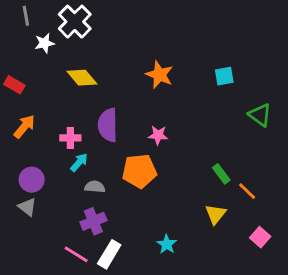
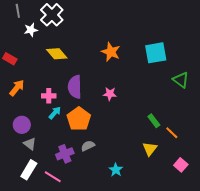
cyan square: (224, 76) -> (156, 53), size x1.6
orange pentagon: (139, 171) -> (79, 119), moved, turned -30
gray semicircle: (95, 187) -> (88, 146), moved, turned -32
gray triangle: (27, 207) -> (30, 144), moved
white rectangle: (109, 254) -> (29, 170), moved

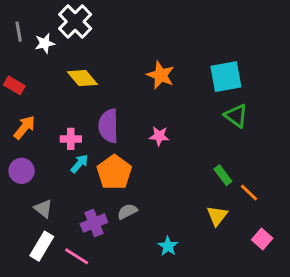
gray line: (18, 11) -> (19, 32), moved
green triangle: (181, 80) -> (236, 116), moved
purple circle: (22, 125) -> (22, 171), moved

